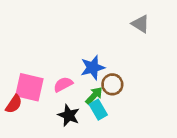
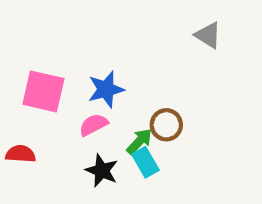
blue star: (93, 68) -> (106, 89), moved
pink square: (29, 87) -> (43, 91), moved
red semicircle: (14, 104) -> (21, 154), turned -120

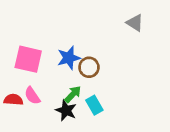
pink semicircle: (93, 125) -> (32, 96), moved, turned -96
brown circle: (166, 125) -> (89, 67), moved
green arrow: (139, 141) -> (73, 94), moved

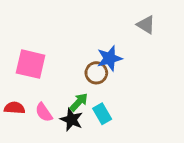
blue star: (69, 58) -> (109, 58), moved
pink semicircle: (32, 96) -> (44, 112), moved

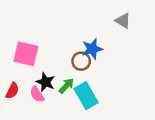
red semicircle: (15, 108) -> (12, 91), turned 112
cyan rectangle: (102, 114) -> (86, 96), size x1.5
black star: (71, 120) -> (45, 82), moved

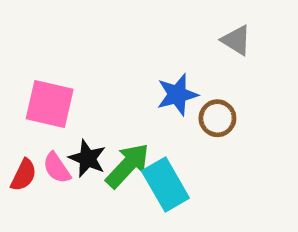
brown circle: (81, 61) -> (217, 118), moved
green arrow: (66, 86) -> (128, 166), size x1.5
pink semicircle: (37, 94) -> (57, 168), moved

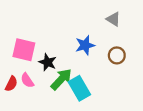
brown circle: (217, 118) -> (117, 55), moved
black star: (87, 158) -> (48, 62), moved

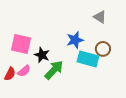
pink semicircle: (27, 80) -> (24, 71), turned -96
cyan rectangle: (79, 88) -> (88, 59), moved, turned -45

